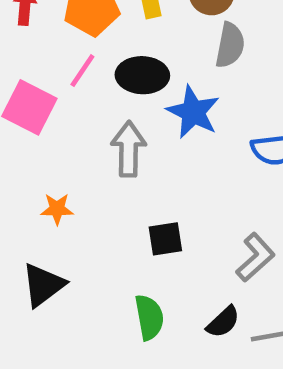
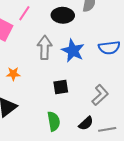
black ellipse: (142, 75) -> (63, 15), moved
blue star: (193, 112) -> (73, 51), moved

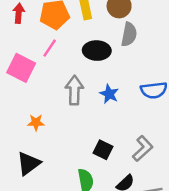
blue star: (73, 51) -> (109, 94), size x0.7
black square: (61, 87) -> (103, 150), moved, turned 35

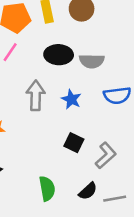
gray semicircle: (129, 34) -> (92, 61), moved, turned 80
black square: (103, 150) -> (74, 143), moved

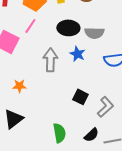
blue star: (71, 99) -> (77, 54), moved

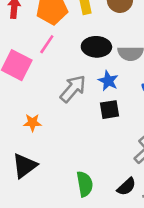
gray arrow: (50, 60) -> (73, 89), turned 40
black square: (80, 97) -> (109, 110), moved, turned -35

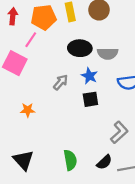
pink line: (47, 44) -> (31, 40), moved
gray arrow: (73, 89) -> (61, 82), size x0.7
black triangle: (25, 166) -> (23, 160), moved, turned -35

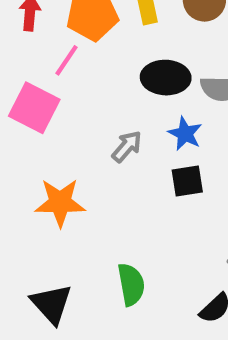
orange star: (28, 110) -> (60, 203), size x1.6
green semicircle: (70, 160) -> (131, 284), moved

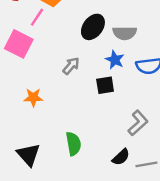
black ellipse: (166, 78) -> (93, 27), turned -55
blue star: (185, 134) -> (115, 60), moved
orange star: (60, 203) -> (33, 97), size x0.7

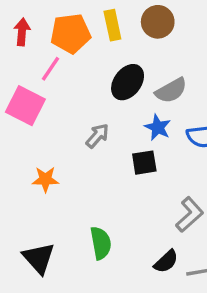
gray semicircle: (125, 33) -> (171, 91), turned -30

